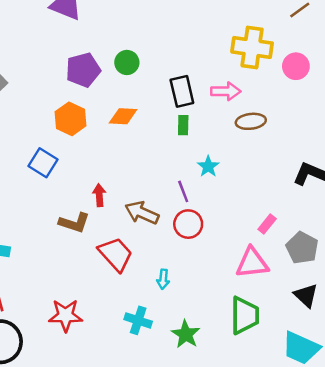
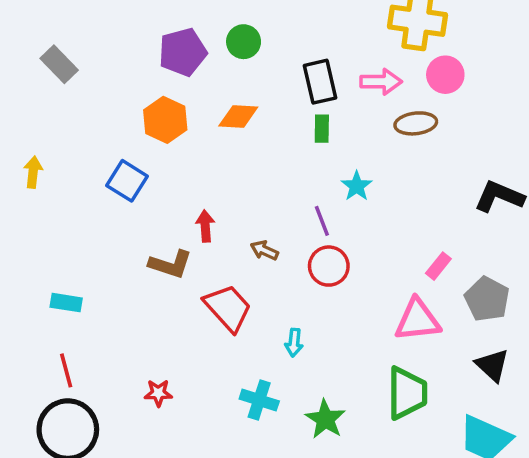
pink circle: (296, 66) -> (445, 75), moved
brown arrow: (142, 213) -> (264, 250), size x0.6
red star: (65, 315) -> (158, 393), size x0.6

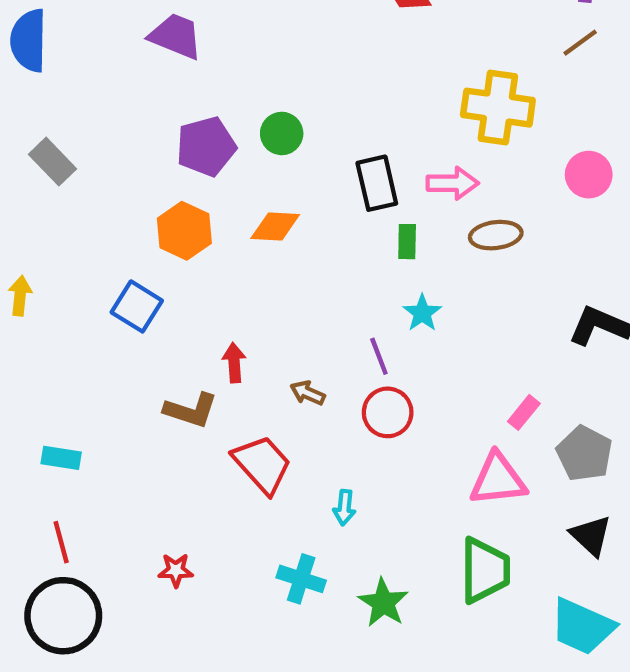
pink circle: (445, 75) -> (589, 175), moved
green rectangle: (322, 129) -> (407, 242), moved

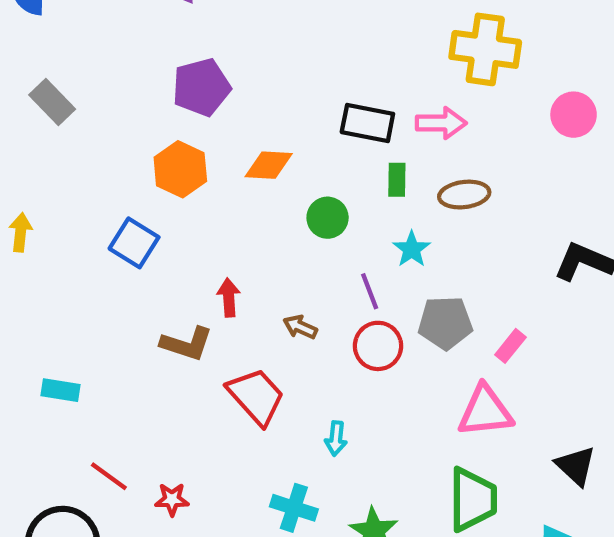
green circle: (282, 133) -> (328, 218), moved
black rectangle: (377, 183) -> (367, 123), turned -66
brown ellipse: (496, 235) -> (464, 195), moved
gray pentagon: (584, 454) -> (445, 323), moved, turned -30
red line: (61, 542) -> (109, 476), moved, turned -39

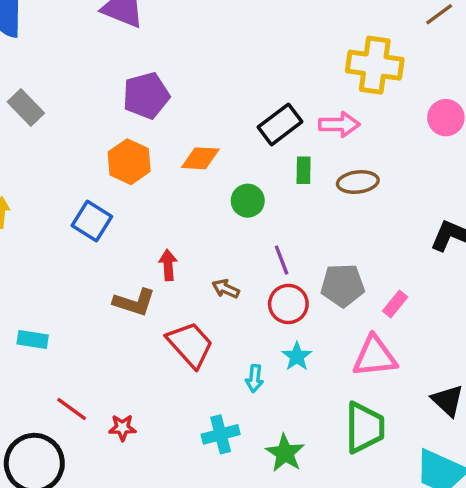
black rectangle: (367, 123) -> (280, 124), turned -48
cyan star: (412, 249) -> (297, 356), moved
cyan cross: (294, 508) -> (221, 434), turned -33

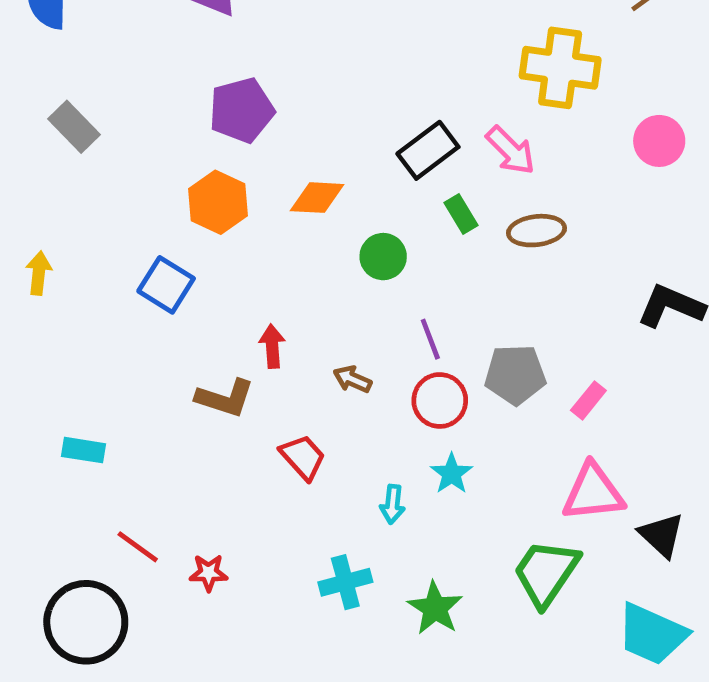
pink arrow: (339, 124) -> (511, 150), turned 45
green rectangle: (304, 170) -> (461, 214), turned -32
red trapezoid: (190, 345) -> (303, 457), size x0.7
pink triangle: (375, 356) -> (593, 493), moved
green trapezoid: (365, 428) -> (546, 573), turned -146

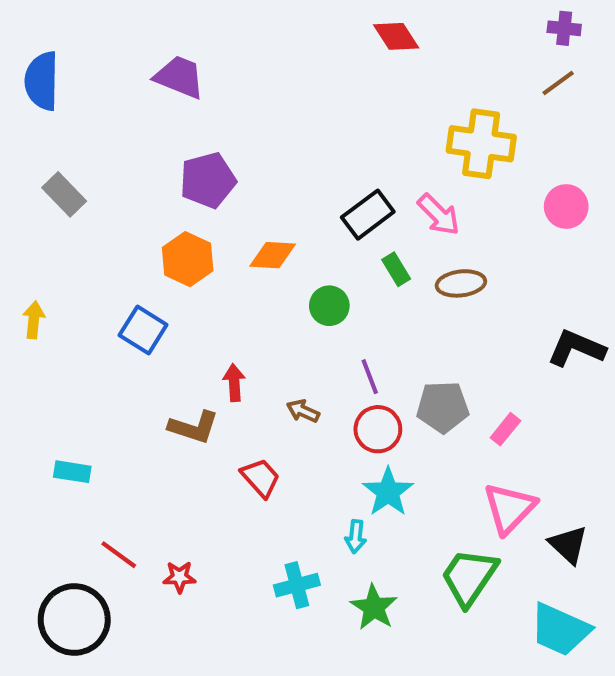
cyan star: (452, 474) -> (388, 492), size x1.4
pink triangle: (593, 493) -> (509, 508), turned -40
cyan arrow: (393, 504) -> (356, 537), moved

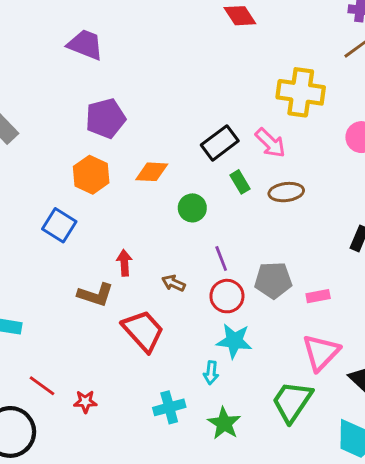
pink rectangle: (505, 429) -> (318, 296), turned 40
red trapezoid: (260, 478) -> (143, 331), size x1.5
cyan star: (388, 492) -> (234, 341), turned -30

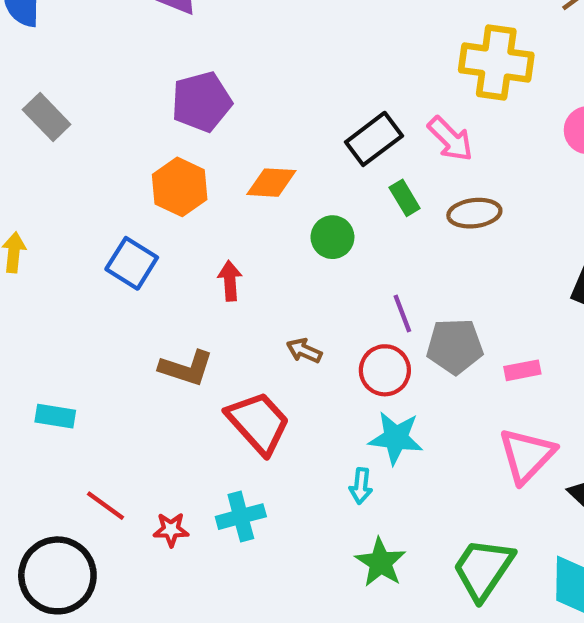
purple line: (221, 259) -> (402, 314), moved
red arrow: (124, 263) -> (230, 281), moved
green trapezoid: (292, 402) -> (483, 569), moved
cyan cross: (169, 407) -> (241, 517), moved

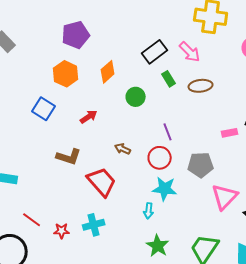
orange diamond: (271, 183) -> (108, 72), turned -45
red arrow: (230, 281) -> (89, 117), turned 60
gray pentagon: (455, 346) -> (201, 165), moved
pink rectangle: (522, 370) -> (230, 133), moved

